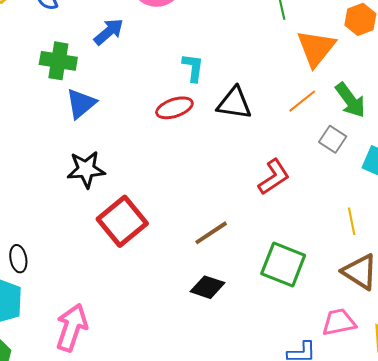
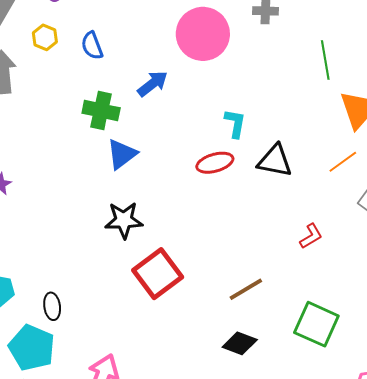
red L-shape: (274, 177) -> (311, 236), size x0.7

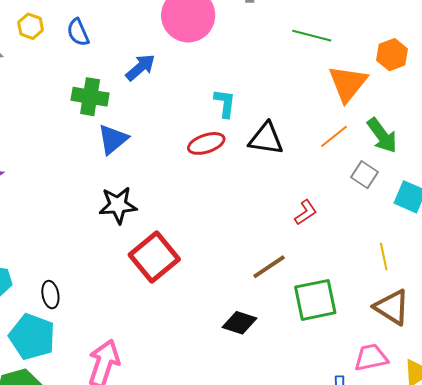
green line: (325, 60) -> (312, 36), turned -63
brown line: (246, 289) -> (269, 267), moved
green square: (316, 324) -> (315, 300), turned -33

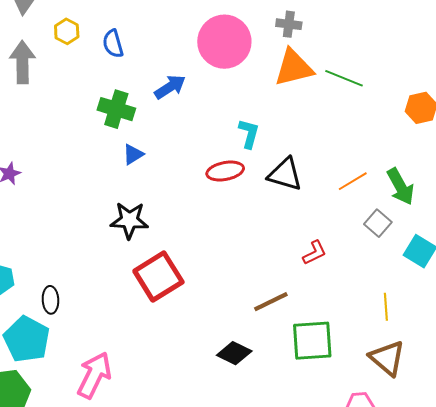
orange triangle: (348, 83) -> (294, 68), moved, turned 30
blue triangle: (113, 139) -> (133, 154), size x0.7

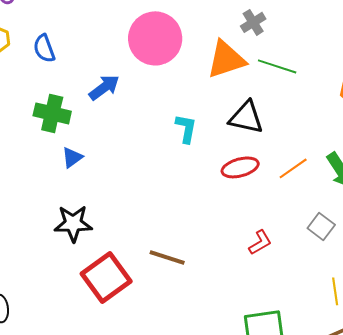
gray cross: (289, 24) -> (253, 22), moved, turned -35
red ellipse: (225, 171) -> (240, 167), moved
black triangle: (285, 174) -> (246, 117), moved
gray square: (378, 223) -> (321, 226), moved
brown line: (271, 302) -> (167, 257), moved, turned 48

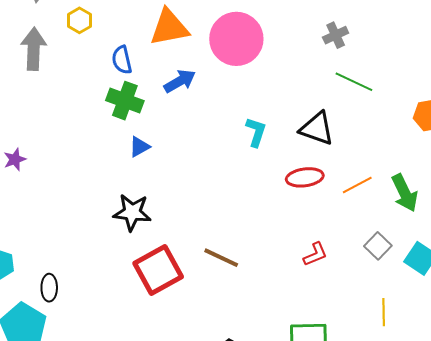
blue semicircle: (44, 48) -> (122, 60), moved
orange triangle: (226, 59) -> (169, 28), moved

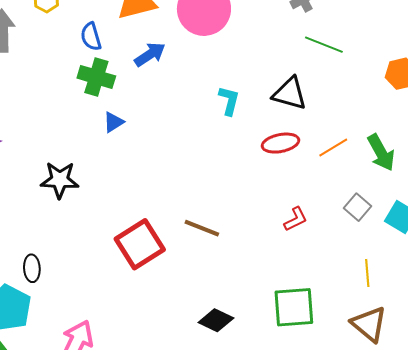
black star: (132, 212) -> (60, 180), moved

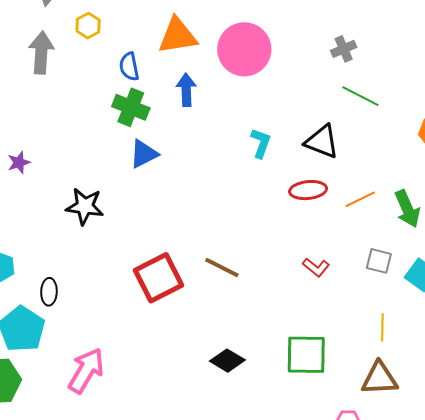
blue arrow: (150, 54) -> (186, 90), turned -64
blue triangle: (113, 122) -> (144, 154), size x1.4
gray square: (358, 207) -> (379, 261), turned -32
red L-shape: (296, 219) -> (316, 267), turned 60
brown triangle: (369, 324) -> (379, 379), turned -48

